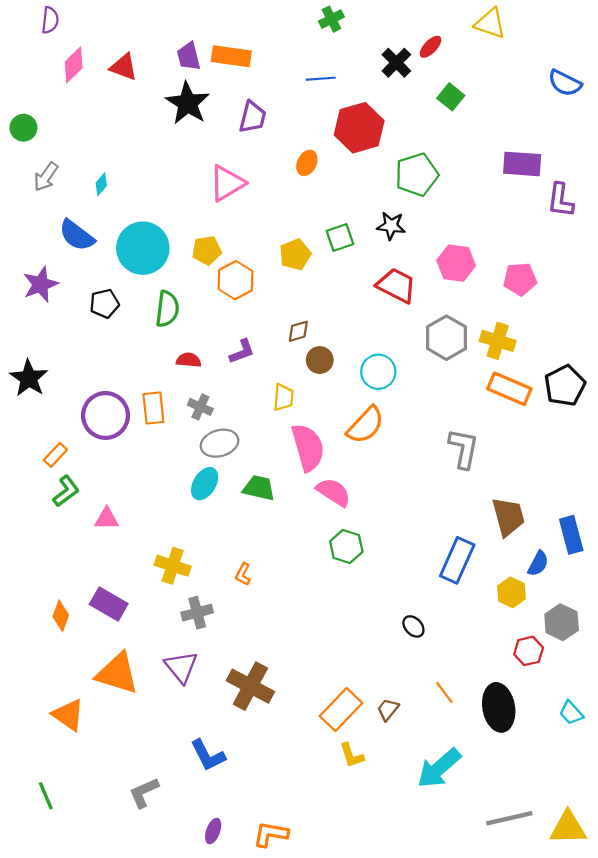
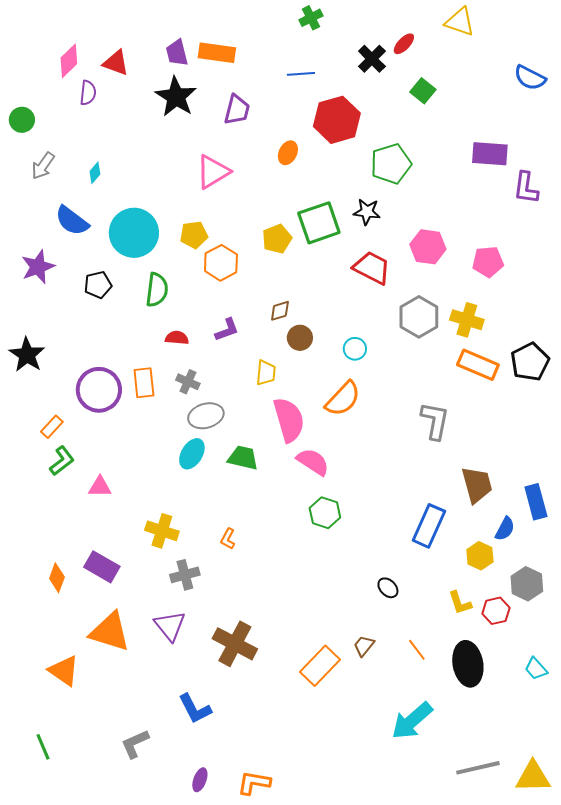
purple semicircle: (50, 20) -> (88, 93), moved
green square: (340, 237) -> (319, 223), size x1.6
cyan circle: (378, 372) -> (355, 349), size x0.7
brown trapezoid: (388, 710) -> (364, 646), moved
yellow L-shape: (352, 755) -> (460, 603), moved

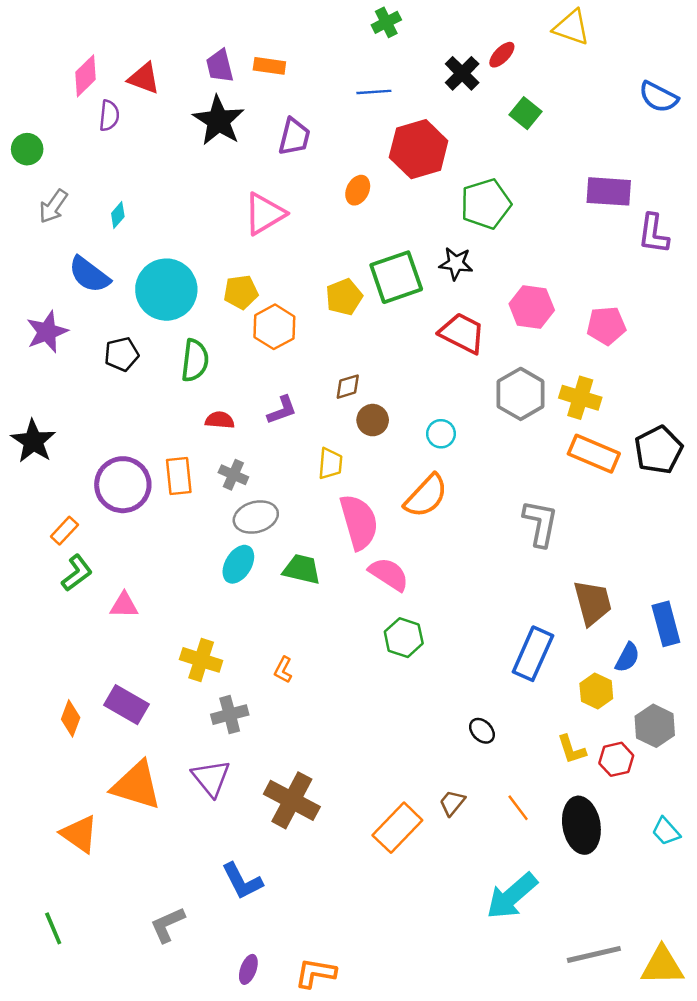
orange rectangle: (217, 53) -> (269, 66), size x0.7

